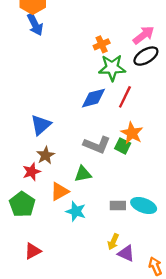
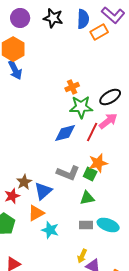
pink arrow: (144, 35) -> (108, 121), moved
blue triangle: (41, 125) -> (43, 191), moved
orange star: (132, 133) -> (98, 163), turned 30
green triangle: (83, 174) -> (87, 198), moved

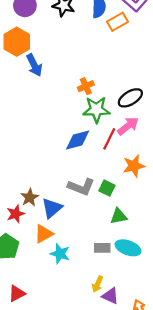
blue arrow: (15, 70) -> (34, 65), moved
orange star: (98, 163) -> (134, 166), moved
green triangle: (87, 198) -> (119, 216), moved

